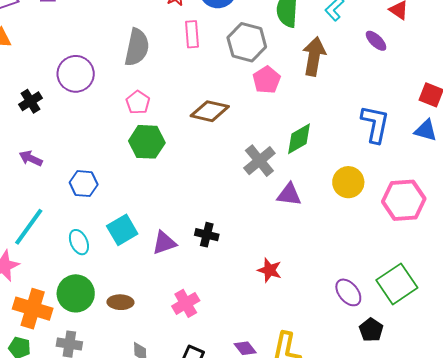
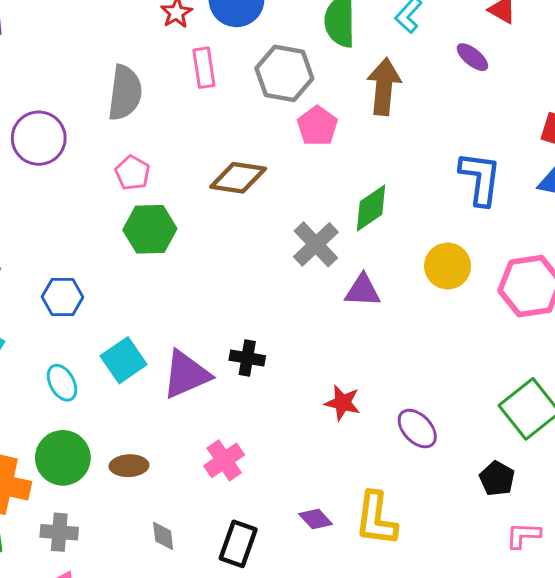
purple triangle: (164, 243) -> (186, 374), size x1.4
purple ellipse: (348, 292) -> (417, 429), moved

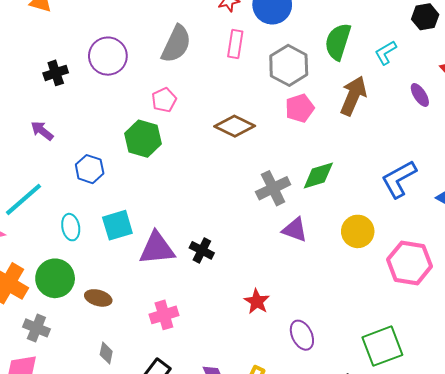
blue L-shape: (480, 178) -> (399, 179), turned -144
green hexagon: (150, 229) -> (143, 139), moved

